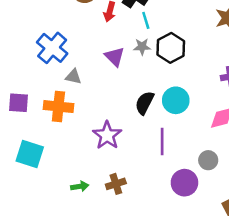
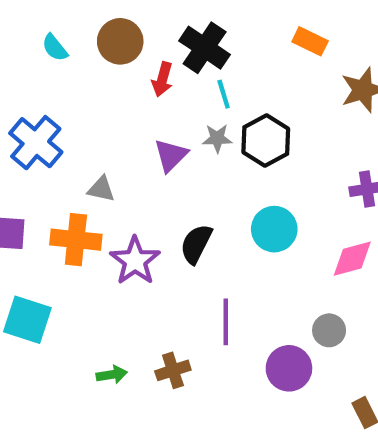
blue cross: (52, 48) -> (36, 143), moved
purple triangle: (115, 57) -> (171, 155), turned 30
black semicircle: (145, 103) -> (196, 244), moved
purple star: (107, 135) -> (135, 261), moved
purple line: (162, 141) -> (226, 322), moved

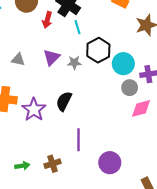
gray star: (217, 138) -> (74, 63), moved
gray triangle: (101, 189) -> (18, 60), moved
cyan circle: (274, 229) -> (123, 64), moved
gray circle: (329, 330) -> (130, 88), moved

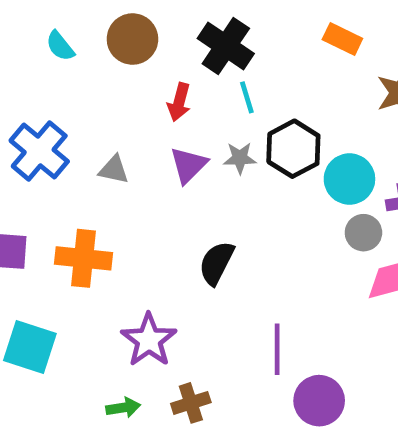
red arrow: (47, 20) -> (179, 102), moved
gray star: (74, 63) -> (240, 158), moved
purple star: (34, 110) -> (149, 340), moved
purple line: (79, 140) -> (277, 349), moved

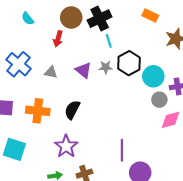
brown circle: (132, 39) -> (71, 18), moved
black cross: (226, 46) -> (100, 19), turned 30
red arrow: (179, 102) -> (58, 39), moved
purple triangle: (188, 165) -> (83, 70), turned -36
black semicircle: (216, 263) -> (72, 110), moved

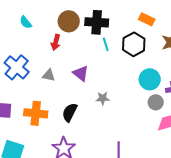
black cross: (100, 19) -> (97, 22), turned 30
black hexagon: (129, 63) -> (134, 44), moved
gray star: (106, 67) -> (103, 98), moved

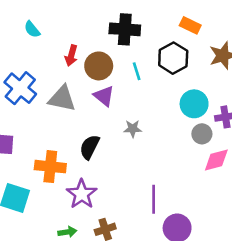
brown circle: (69, 21) -> (99, 66), moved
cyan line: (106, 44) -> (137, 71), moved
gray triangle: (49, 75) -> (62, 99), size x1.6
orange cross: (36, 113) -> (50, 167), moved

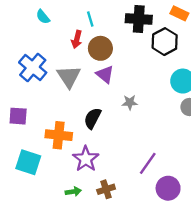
black cross: (125, 29) -> (139, 19), moved
cyan line: (137, 71) -> (90, 19), moved
gray triangle: (62, 99) -> (69, 77), turned 45
purple line: (154, 199) -> (148, 163), turned 35

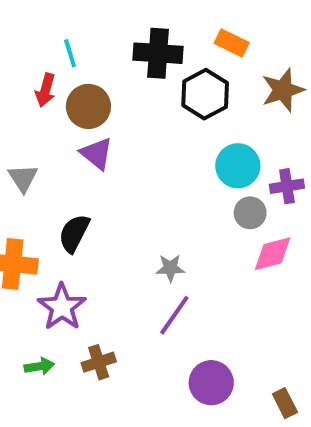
gray triangle: (69, 77) -> (23, 178), moved, size x0.7
gray star: (130, 102) -> (170, 268), moved
purple circle: (168, 188) -> (211, 383), moved

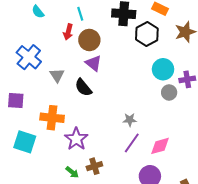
black semicircle: (74, 233) -> (83, 87), moved, turned -66
pink diamond: (273, 254) -> (160, 146), moved
green arrow: (39, 366) -> (72, 172), moved, turned 48

